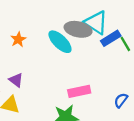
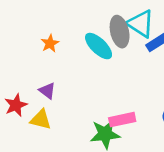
gray ellipse: (78, 29) -> (120, 32), turned 65
pink rectangle: (79, 91) -> (122, 120), moved

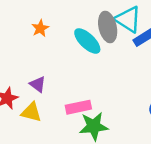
orange star: (50, 43) -> (40, 28), moved
pink rectangle: (122, 120) -> (78, 107), moved

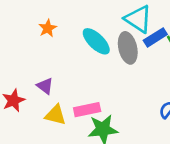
gray ellipse: (108, 27) -> (128, 48), moved
yellow triangle: (31, 112) -> (56, 115), moved

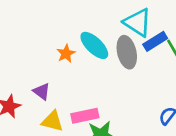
orange star: (48, 28) -> (66, 54), moved

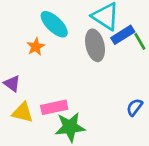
cyan ellipse: (94, 45) -> (54, 24), moved

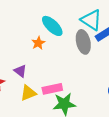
yellow triangle: (23, 113) -> (28, 93), turned -36

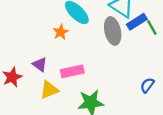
pink rectangle: (52, 89) -> (72, 71), moved

